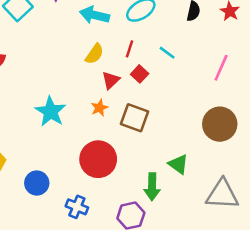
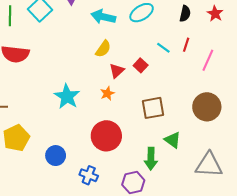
red line: (130, 49) -> (186, 45), moved
brown square: (135, 118) -> (153, 108), moved, turned -30

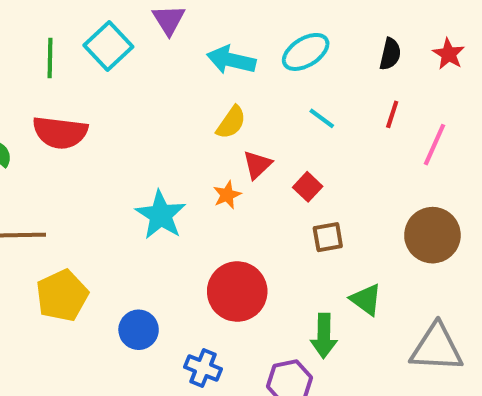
cyan line: (163, 48) -> (322, 118), moved
red square: (141, 65) -> (308, 187), moved
orange star: (107, 93) -> (227, 195), moved
brown square: (153, 108) -> (328, 237), size x0.7

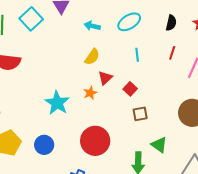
cyan arrow: (231, 60) -> (92, 26), size x0.7
cyan line: (322, 118) -> (137, 55), turned 48
blue circle: (139, 330) -> (44, 145), moved

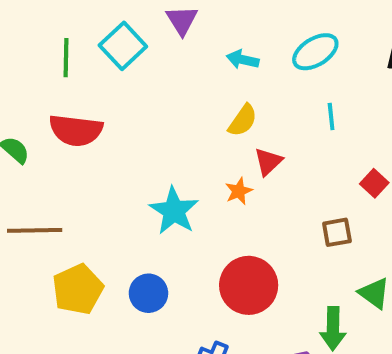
red square: (130, 89) -> (374, 183), moved

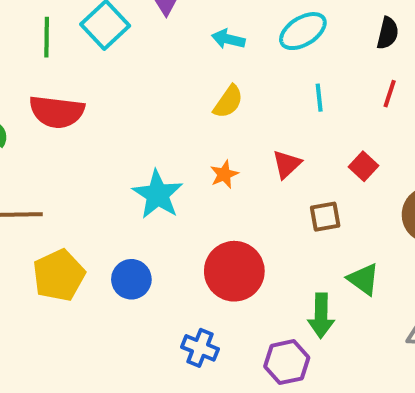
red triangle: (268, 162) -> (287, 164), moved

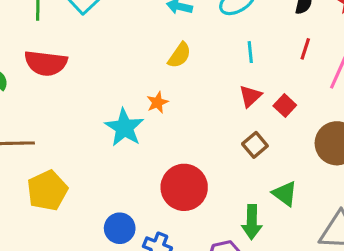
red triangle: (287, 164) -> (250, 96), moved
orange star: (224, 174) -> (157, 102), moved
brown square: (325, 217) -> (255, 145), turned -30
blue circle: (131, 279) -> (120, 228), moved

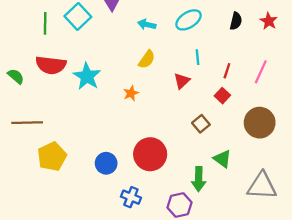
red line: (305, 49) -> (227, 71), moved
red triangle: (250, 96) -> (182, 81), moved
cyan star: (124, 128) -> (87, 76), moved
blue circle: (120, 228) -> (106, 163), moved

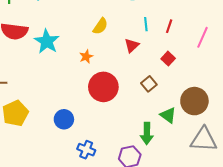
red line: (227, 71) -> (169, 26), moved
brown circle: (260, 123) -> (194, 101), moved
red circle: (150, 154) -> (103, 87), moved

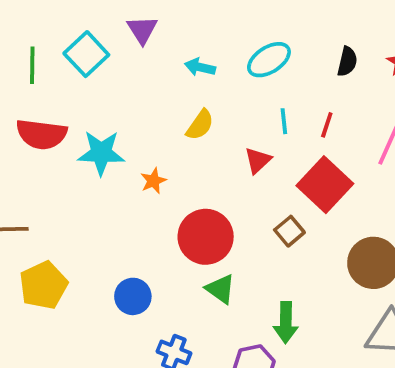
cyan star: (47, 41) -> (101, 153), turned -30
orange star: (86, 57) -> (153, 181), moved
red square: (168, 59) -> (325, 185), size x2.0
green triangle: (168, 115) -> (221, 289), moved

